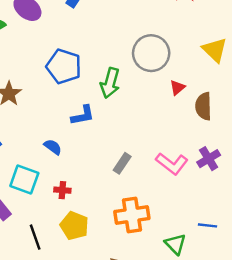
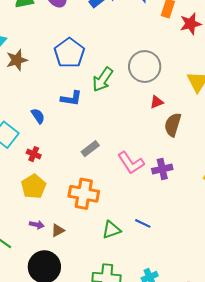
green triangle: (175, 244) -> (111, 230), turned 36

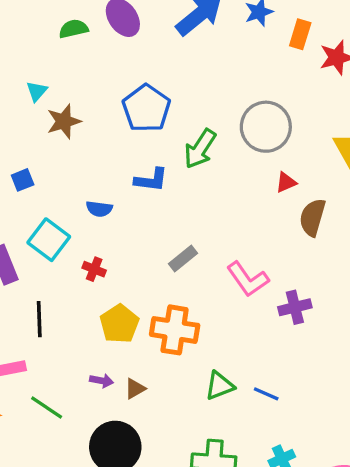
blue semicircle: (38, 116) -> (99, 209), turned 133
purple cross: (162, 169) -> (295, 307), moved
yellow pentagon: (34, 186) -> (119, 324), moved
blue line: (143, 223) -> (266, 394), moved

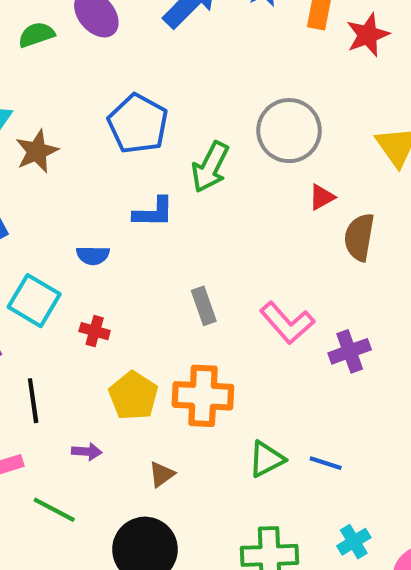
gray rectangle: (183, 259) -> (204, 306), turned -64
purple arrow: (102, 381) -> (87, 451), moved

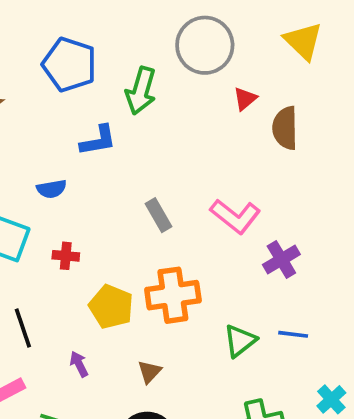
purple cross: (350, 351) -> (281, 259), moved
purple arrow: (87, 451) -> (79, 364), turned -110

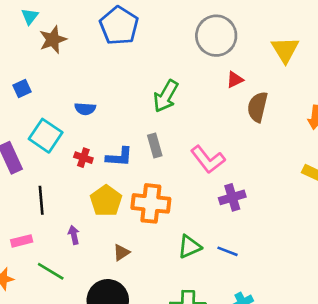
green arrow: (141, 91) -> (166, 96), moved
blue L-shape: (98, 140) -> (119, 157), moved

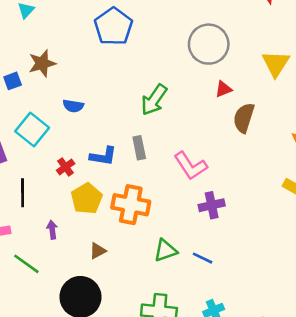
brown star: (53, 40) -> (42, 63), moved
red cross: (83, 158) -> (66, 167), moved, turned 30

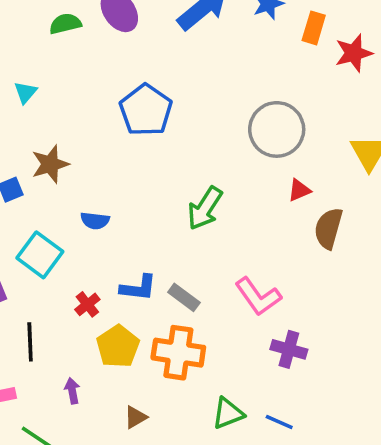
gray rectangle: (139, 148) -> (184, 297), moved, turned -40
purple cross: (212, 205) -> (289, 349), turned 30

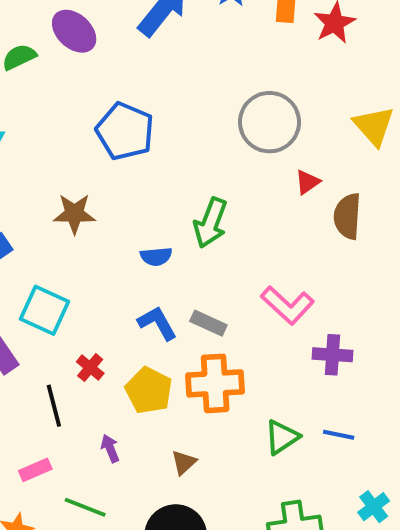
brown star: (50, 164) -> (74, 214), moved, turned 30
blue semicircle: (95, 221) -> (156, 256), moved
blue L-shape: (138, 288) -> (157, 323), turned -114
red cross: (87, 304) -> (90, 368), moved

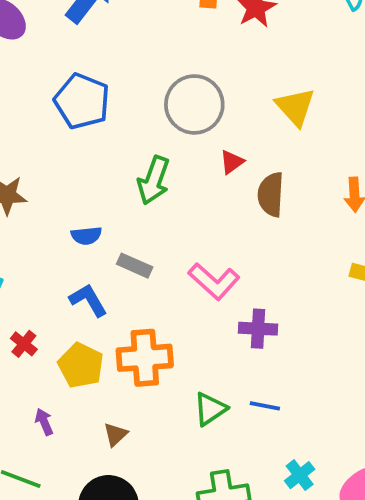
blue pentagon: (125, 131) -> (82, 101), moved
green arrow: (211, 223) -> (154, 180), moved
gray rectangle: (208, 323) -> (135, 266), moved

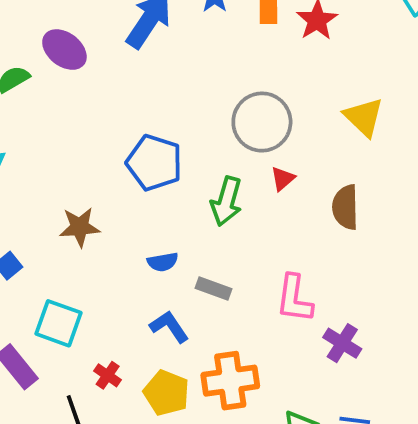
blue pentagon: (82, 101) -> (154, 163), moved
red triangle: (232, 162) -> (283, 179), moved
pink L-shape: (214, 281) -> (294, 299), turned 60
purple cross: (258, 329) -> (342, 343), turned 33

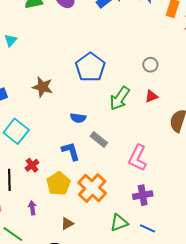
gray circle: (262, 122) -> (150, 65), size x0.5
purple cross: (342, 343) -> (143, 195), moved, turned 30
orange cross: (230, 381) -> (92, 188), turned 32

